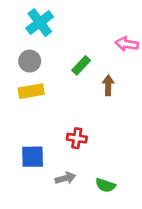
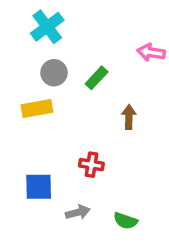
gray circle: (30, 61) -> (54, 73), moved
brown arrow: (108, 85) -> (129, 117), moved

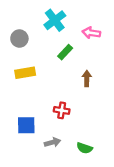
cyan cross: (47, 27) -> (55, 20), moved
pink arrow: (151, 52) -> (91, 33), moved
gray circle: (54, 73) -> (19, 39), moved

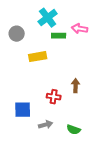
green rectangle: (65, 52) -> (59, 36), moved, turned 48
yellow rectangle: (25, 73) -> (38, 57), moved
brown arrow: (87, 78) -> (76, 86), moved

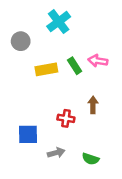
pink arrow: (80, 29) -> (98, 61), moved
green rectangle: (59, 36) -> (75, 66), moved, turned 56

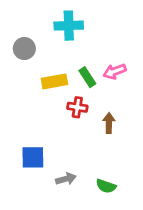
cyan cross: (59, 22) -> (69, 26), turned 35
pink arrow: (98, 61) -> (115, 71), turned -30
red cross: (66, 118) -> (77, 107), moved

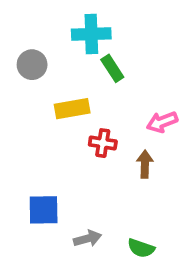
pink arrow: (115, 71) -> (162, 122), moved
green rectangle: (87, 77) -> (112, 68), moved

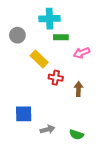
green rectangle: (112, 68) -> (61, 37), turned -56
yellow rectangle: (72, 109) -> (39, 59), turned 54
pink arrow: (162, 122) -> (82, 53), moved

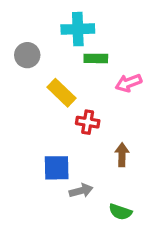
brown arrow: (78, 89) -> (122, 155), moved
blue square: (24, 114) -> (57, 168), moved
gray arrow: (47, 129) -> (81, 191), moved

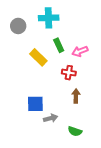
gray circle: (27, 55) -> (18, 26), moved
green rectangle: (96, 58) -> (59, 45), moved, turned 64
red cross: (88, 122) -> (69, 73), moved

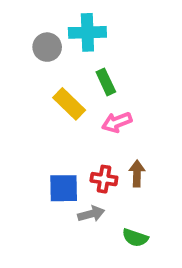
gray circle: (18, 26) -> (47, 47), moved
pink arrow: (80, 51) -> (117, 122), moved
red cross: (69, 73) -> (104, 179), moved

